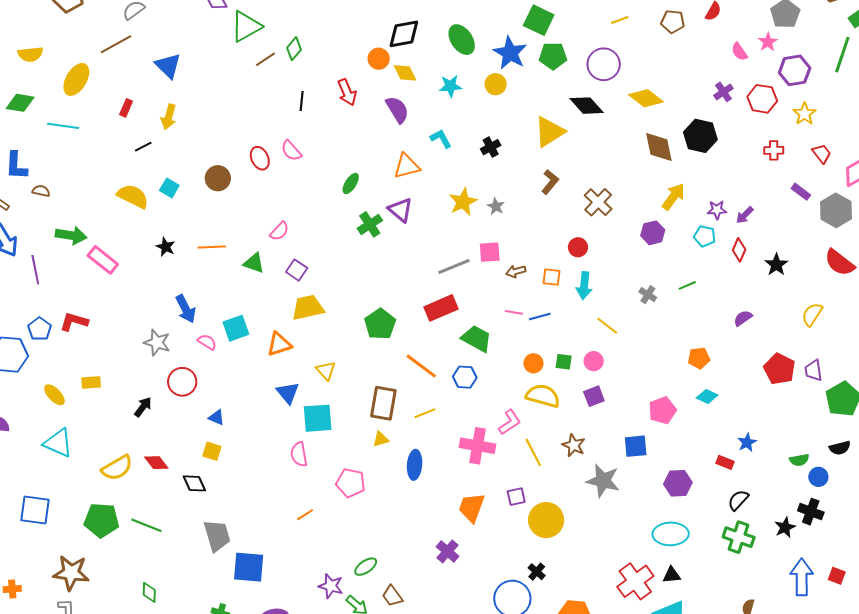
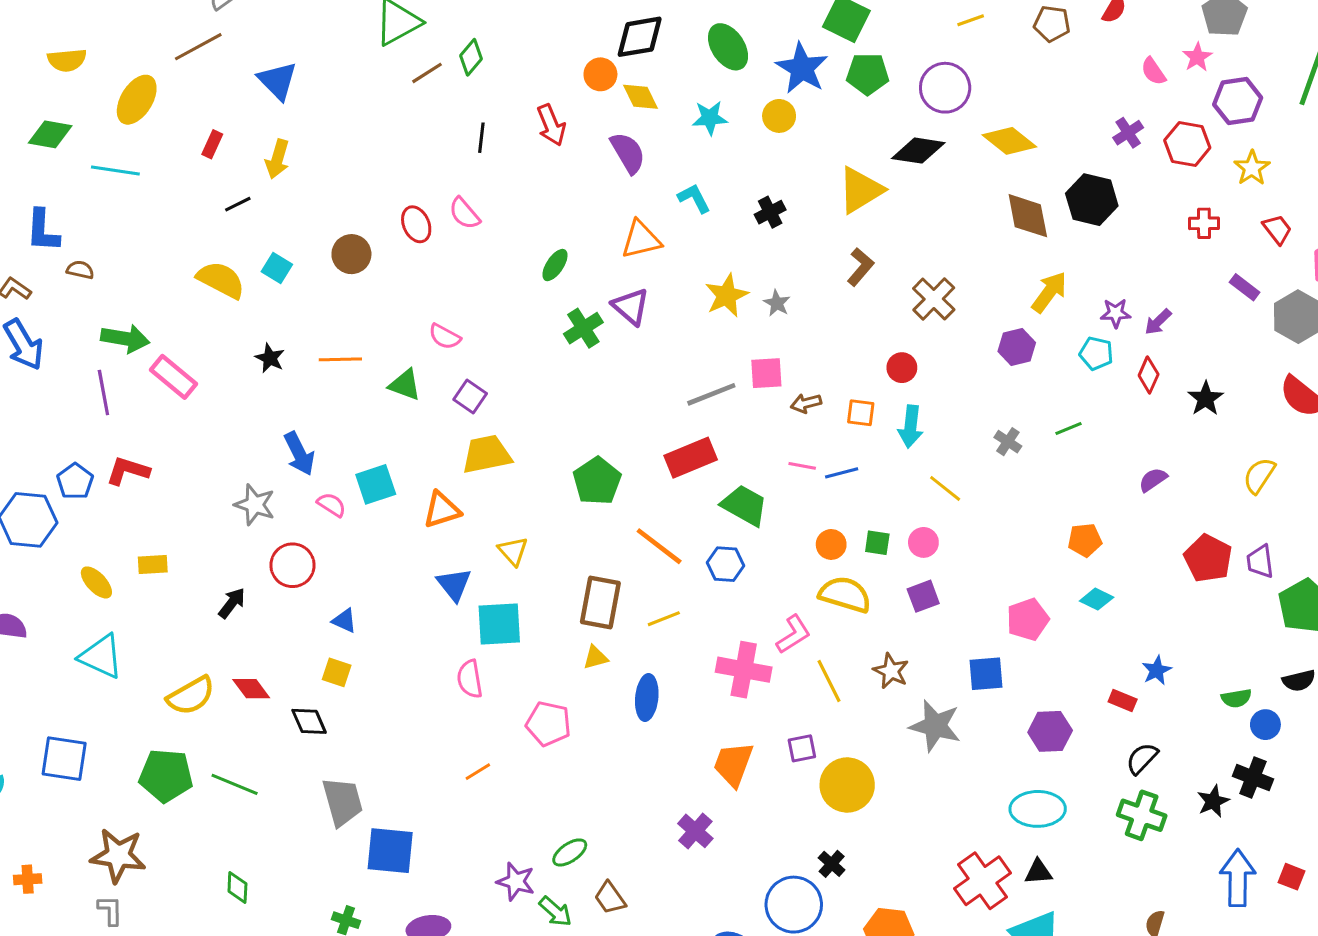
black diamond: (587, 106) -> (918, 151), turned -40
pink semicircle: (279, 231) -> (445, 337), turned 75
purple line: (35, 270) -> (103, 392), moved

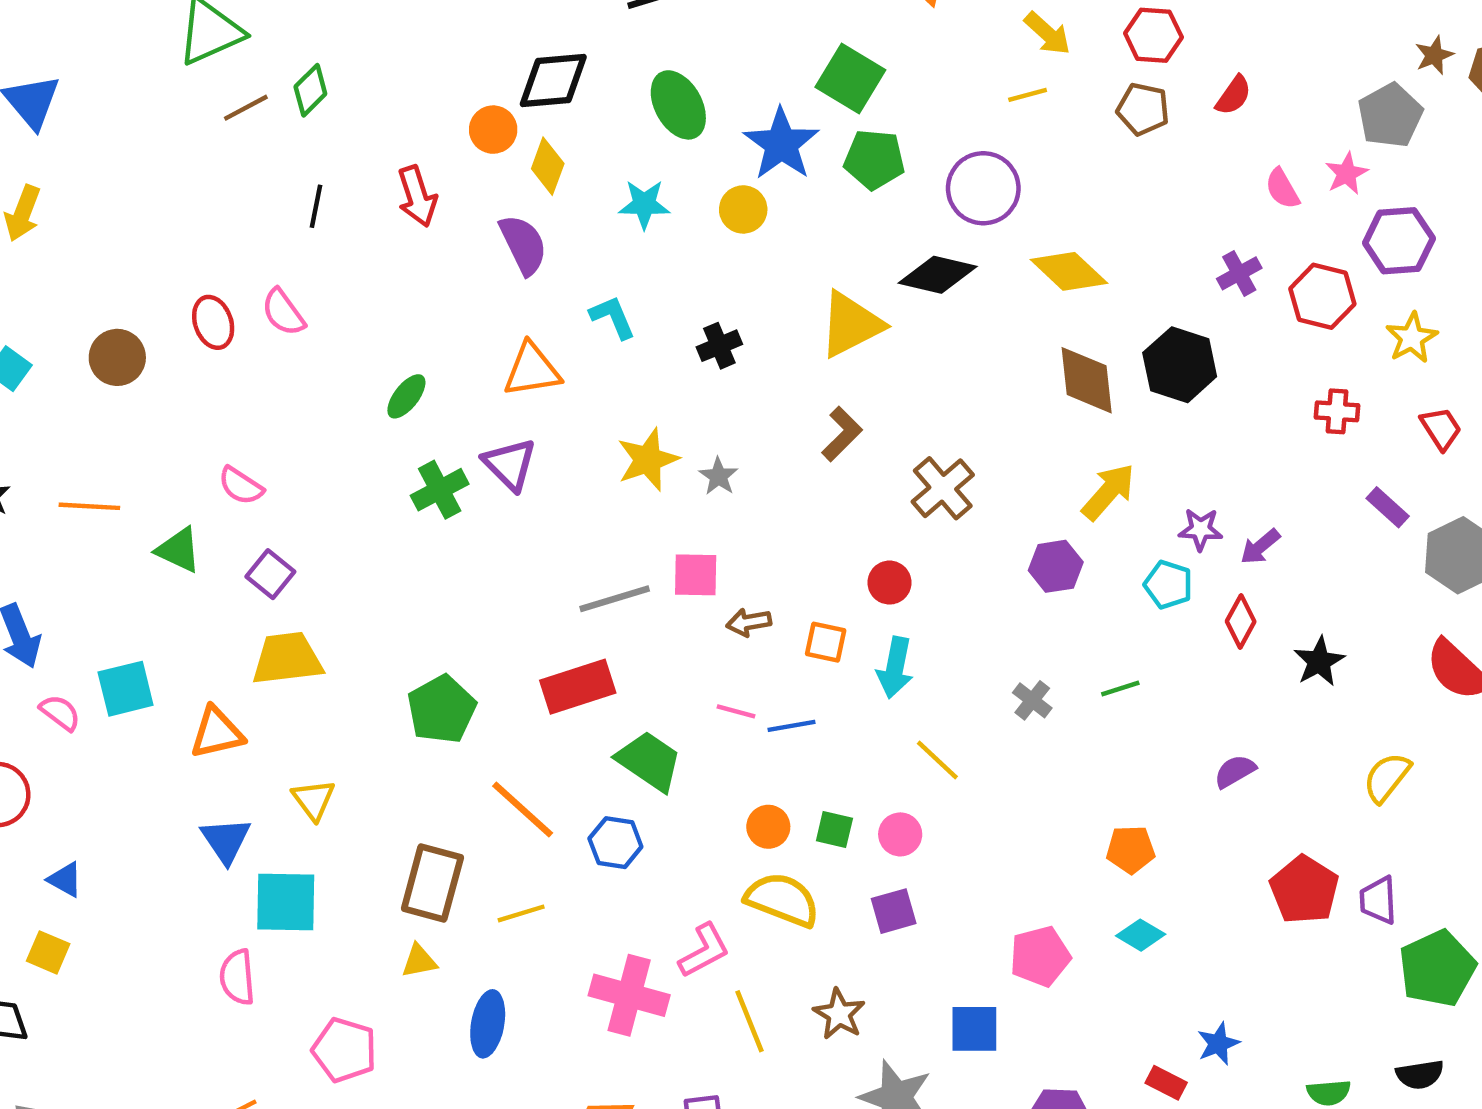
yellow diamond: (641, 97) -> (548, 166), turned 42

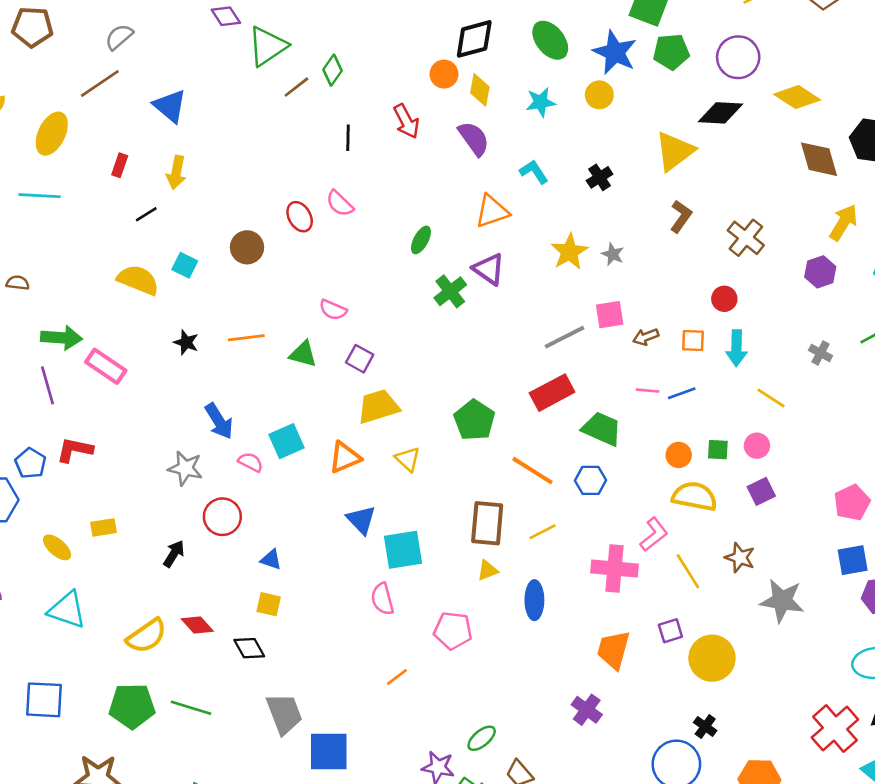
yellow triangle: (314, 800) -> (408, 459), moved
blue square: (974, 1029) -> (853, 560), moved

